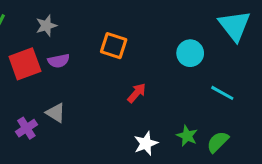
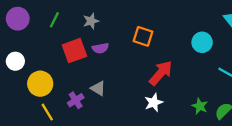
red arrow: (137, 93) -> (161, 73), size x1.6
white star: (146, 143) -> (154, 103), moved

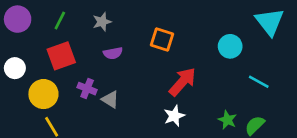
red square: (74, 51) -> (61, 56), moved
purple cross: (76, 100) -> (87, 89), moved, turned -35

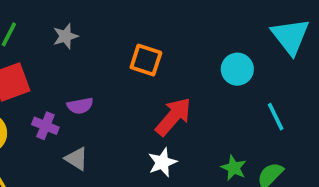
purple semicircle: (113, 53) -> (80, 106), moved
cyan line: (259, 82) -> (276, 117), turned 35
gray triangle: (110, 99) -> (76, 159), moved

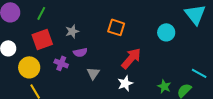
gray star: (66, 36) -> (72, 31), moved
cyan line: (276, 117) -> (199, 73), moved, turned -35
gray triangle: (76, 159) -> (93, 73), moved, turned 32

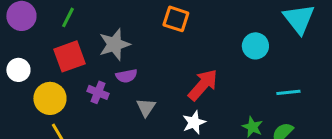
orange square: (116, 27) -> (176, 19), moved
gray star: (72, 31) -> (114, 44), size x1.5
cyan line: (199, 73) -> (288, 92), moved, turned -35

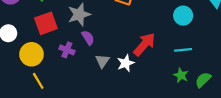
purple semicircle: (126, 76) -> (88, 38), turned -112
cyan line: (288, 92) -> (183, 50), moved
white star: (194, 122) -> (126, 63), moved

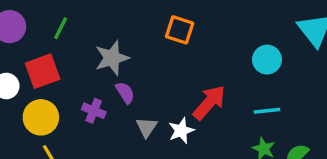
red square: (46, 23) -> (43, 71), moved

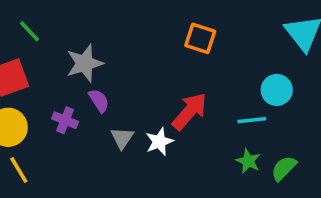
green line: (61, 28) -> (30, 31), turned -70
orange square: (180, 30) -> (200, 38), moved
cyan circle: (267, 60) -> (277, 90), moved

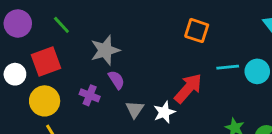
cyan line: (252, 120) -> (228, 67), moved

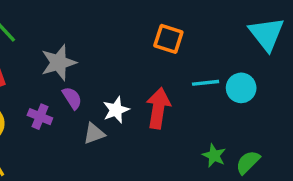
red arrow: (188, 88) -> (158, 108), turned -32
gray triangle: (135, 109) -> (94, 134), turned 36
white star: (164, 112) -> (116, 110), moved

